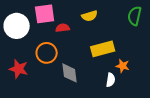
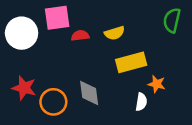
yellow semicircle: (90, 16) -> (115, 33), moved
orange circle: (47, 53) -> (53, 102), moved

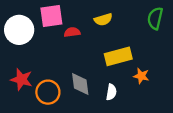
yellow semicircle: (115, 33) -> (103, 19), moved
white semicircle: (141, 102) -> (111, 92), moved

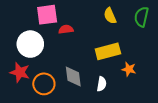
yellow semicircle: (103, 19) -> (110, 16), moved, turned 84
white circle: (19, 30) -> (30, 44), moved

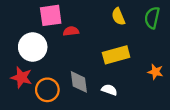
orange star: (129, 69) -> (155, 72), moved
white semicircle: (102, 84) -> (109, 90), turned -80

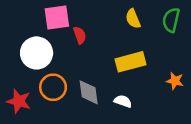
red semicircle: (71, 31) -> (80, 35), turned 77
red star: (21, 77) -> (19, 101), moved
orange circle: (47, 90) -> (53, 87), moved

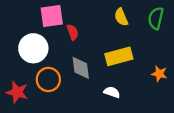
gray diamond: (89, 92) -> (81, 68), moved

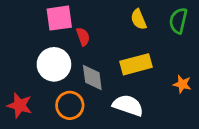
white circle: (33, 48) -> (54, 64), moved
orange circle: (48, 79) -> (70, 105), moved
white semicircle: (112, 92) -> (128, 105), size x1.6

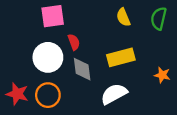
red semicircle: (83, 37) -> (74, 42), moved
orange circle: (70, 105) -> (48, 95), moved
white semicircle: (128, 105) -> (114, 94), turned -48

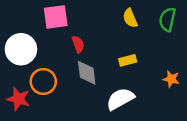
white circle: (48, 57) -> (21, 49), moved
yellow rectangle: (121, 57) -> (128, 60), size x0.6
orange circle: (48, 95) -> (43, 81), moved

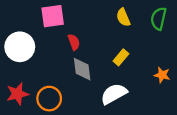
yellow rectangle: (128, 60) -> (121, 57), turned -35
orange circle: (43, 81) -> (49, 99), moved
red star: (18, 99) -> (17, 94), turned -30

